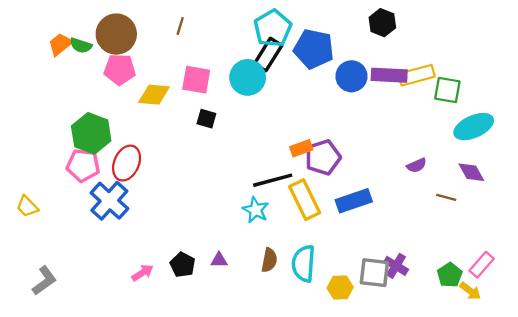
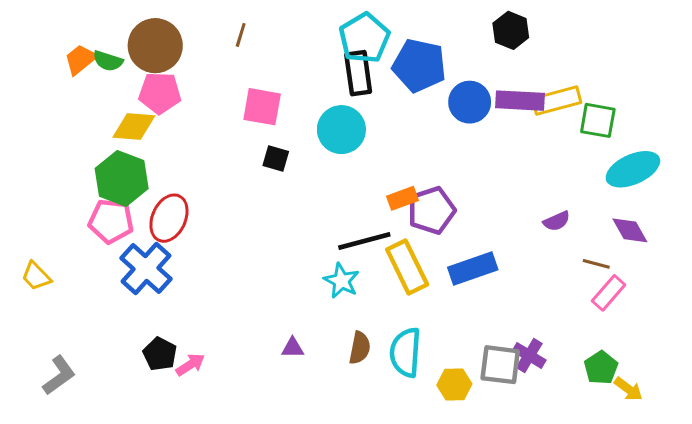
black rectangle: (268, 55) -> (358, 73), turned -40
cyan circle: (248, 77) -> (341, 130), moved
yellow diamond: (154, 95) -> (134, 127), moved
black pentagon: (182, 265) -> (160, 354), moved
pink rectangle: (482, 265) -> (609, 293), moved

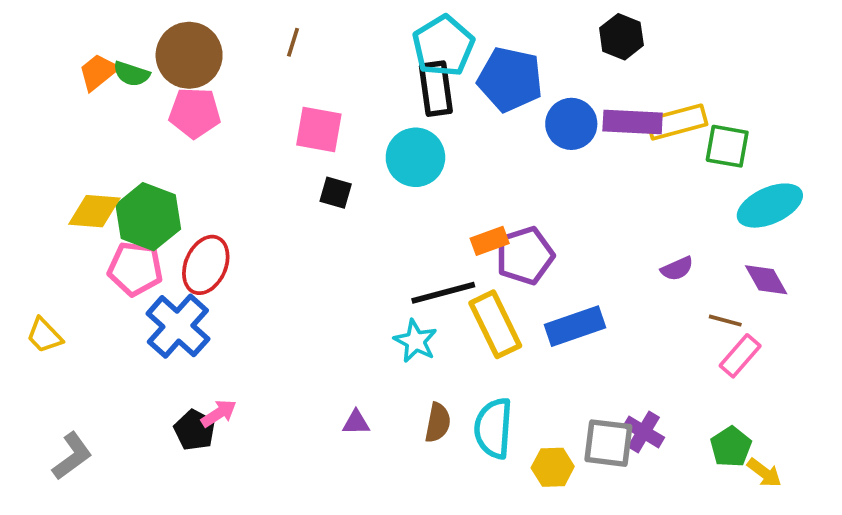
yellow diamond: (134, 127) -> (94, 211), moved
pink arrow: (190, 365) -> (219, 413), moved

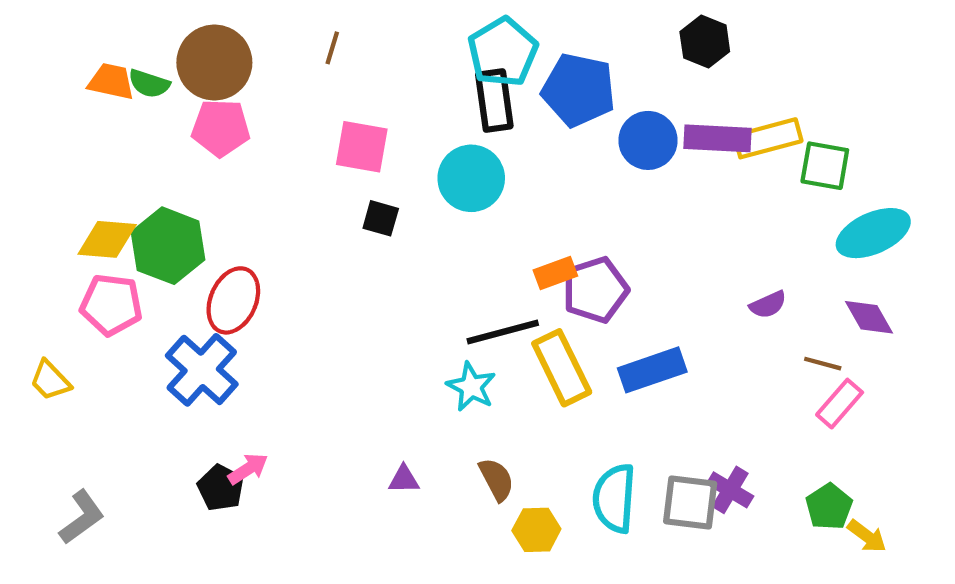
orange trapezoid: (98, 72) -> (111, 82), turned 51
pink pentagon: (135, 269) -> (111, 305), moved
brown semicircle: (438, 423) -> (496, 479), turned -39
cyan semicircle: (493, 428) -> (614, 498), moved
yellow hexagon: (553, 467) -> (536, 530), moved

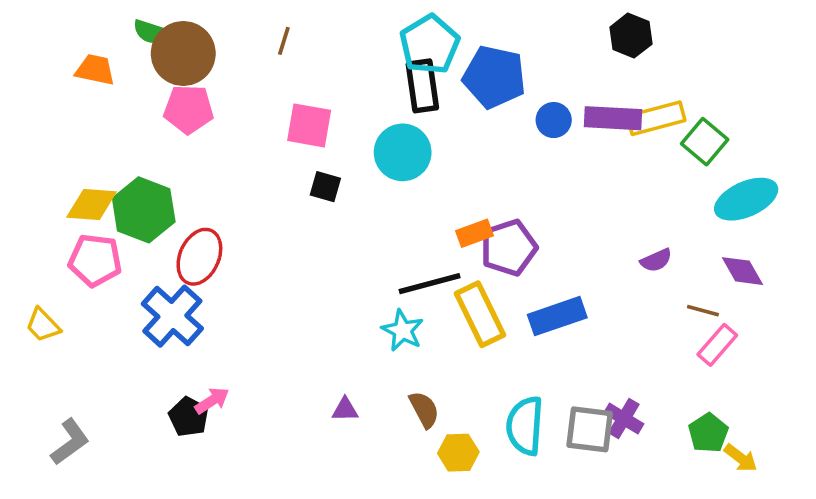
black hexagon: (705, 42) -> (631, 36), moved
green semicircle: (149, 84) -> (151, 32), moved
blue circle: (648, 140) -> (554, 120), size x0.7
green square: (825, 166) -> (705, 142), turned 30

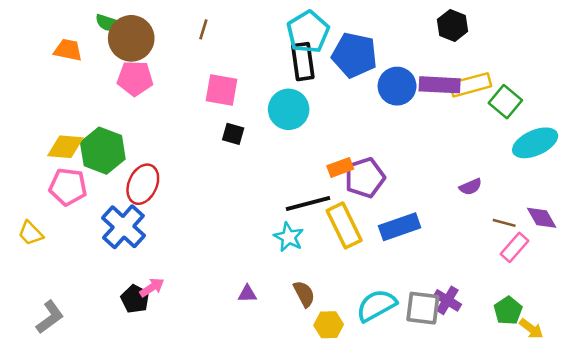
blue circle: (554, 120) -> (397, 86), size x1.5
purple diamond: (742, 271) -> (542, 218), moved
cyan semicircle: (525, 426) -> (376, 305), turned 57

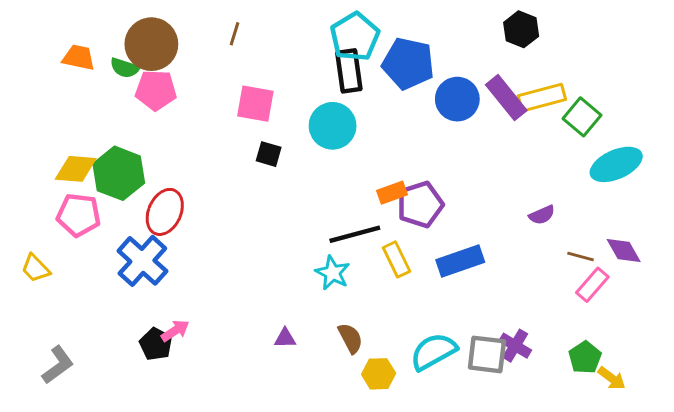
green semicircle: (108, 23) -> (125, 68), moved
purple rectangle: (440, 85) -> (506, 98), turned 48
yellow rectangle: (344, 225) -> (396, 259), size x0.7

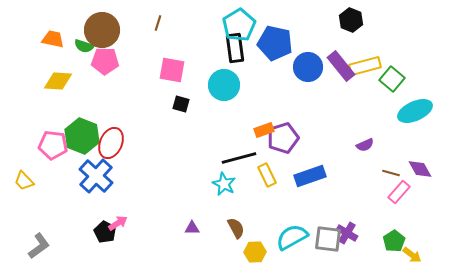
yellow diamond: (76, 169) -> (58, 81), moved
green hexagon: (119, 173) -> (82, 136), moved

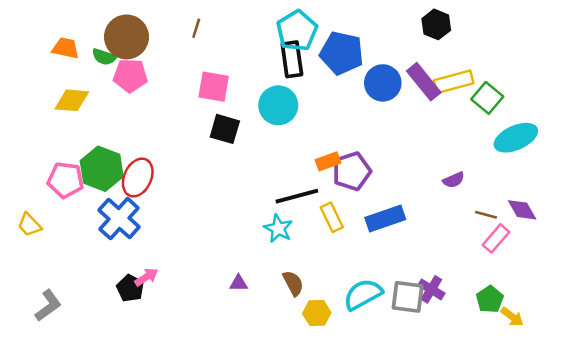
black square: (181, 104) -> (225, 129), size x1.4

